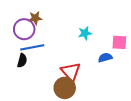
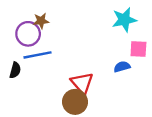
cyan star: (85, 33) -> (124, 20), moved, size x1.5
black semicircle: (22, 61) -> (15, 70), moved

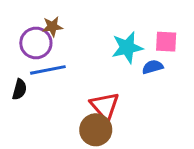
cyan star: (124, 20) -> (127, 48), moved
pink square: (138, 49) -> (166, 42), moved
blue semicircle: (122, 67) -> (153, 67), moved

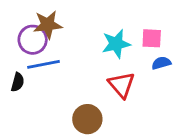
brown star: (52, 27) -> (48, 25), size x1.5
blue semicircle: (153, 67) -> (161, 63), moved
red triangle: (105, 106) -> (122, 85), moved

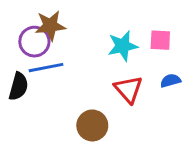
blue semicircle: (161, 63) -> (170, 81), moved
black semicircle: (18, 82) -> (19, 86), size x1.4

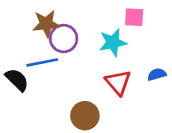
pink square: (160, 40) -> (134, 17), moved
purple circle: (34, 42) -> (64, 38), moved
black semicircle: (19, 86) -> (17, 80), turned -60

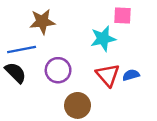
purple circle: (64, 38) -> (58, 70), moved
blue line: (42, 62) -> (22, 50), moved
blue semicircle: (157, 74) -> (131, 75), moved

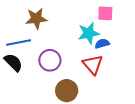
blue semicircle: (131, 75) -> (102, 44), moved

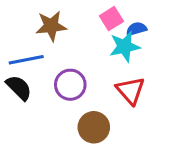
pink square: (105, 13) -> (111, 19), moved, turned -35
blue semicircle: (102, 44) -> (136, 29), moved

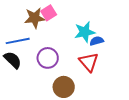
pink square: (111, 19) -> (49, 13), moved
blue semicircle: (136, 29) -> (97, 41), moved

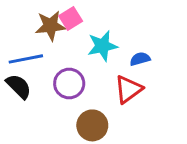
cyan star: (85, 32) -> (102, 46), moved
red triangle: (89, 62) -> (128, 89), turned 35

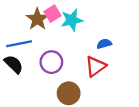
brown star: (50, 26) -> (37, 19), turned -30
cyan star: (102, 46) -> (72, 20), moved

